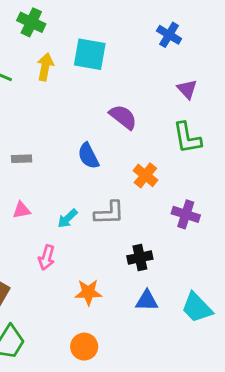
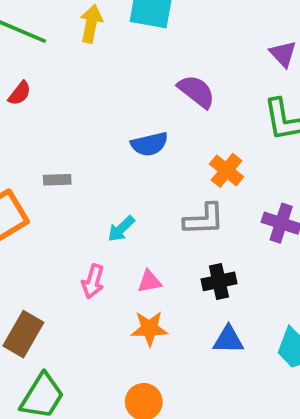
blue semicircle: (88, 156) -> (149, 144), turned -76
gray rectangle: (22, 159) -> (57, 180), moved
pink triangle: (22, 210) -> (149, 281), moved
gray L-shape: (109, 213) -> (204, 219), moved

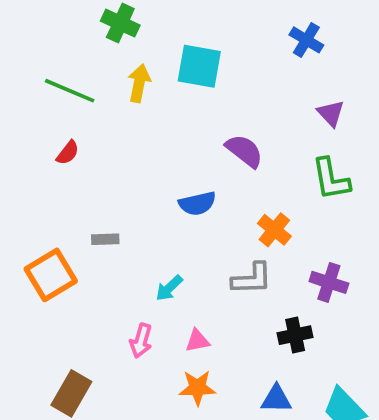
black cross: (219, 281) -> (295, 335), moved

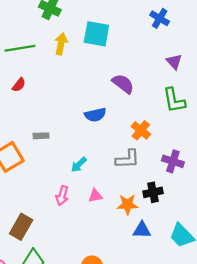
green line: (70, 91) -> (20, 48), turned -32
orange star: (197, 388) -> (127, 205), moved

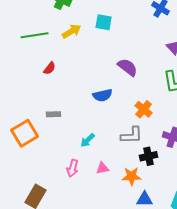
cyan square: (96, 34) -> (104, 22), size x0.7
yellow arrow: (61, 44) -> (72, 31), turned 48
red semicircle: (19, 85) -> (50, 68), moved
black cross: (153, 192) -> (149, 156), moved

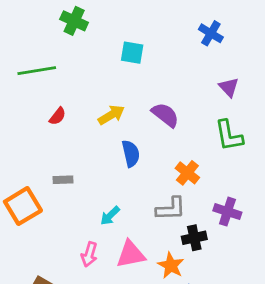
yellow arrow: (72, 31) -> (111, 115), moved
blue semicircle: (103, 95) -> (131, 154), turned -90
pink triangle: (103, 168) -> (131, 254), size x1.6
orange star: (132, 176) -> (171, 265), turned 30

